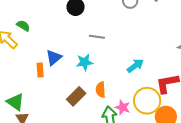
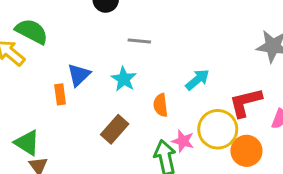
green semicircle: (23, 26) -> (32, 31), size x1.6
cyan star: (85, 62) -> (124, 79), turned -30
orange semicircle: (101, 90) -> (161, 105), moved

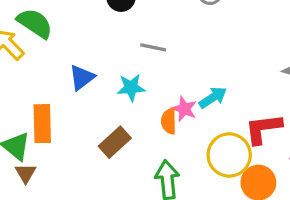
cyan star: (124, 79) -> (131, 88), turned 30
orange rectangle: (60, 94) -> (42, 124), moved, size x1.6
pink star: (183, 141) -> (184, 109), moved

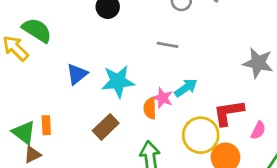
gray line: (153, 47) -> (168, 45), moved
cyan star: (131, 88) -> (118, 81), size x1.4
orange rectangle: (42, 124) -> (46, 125), moved, size x0.6
brown triangle: (26, 173) -> (32, 155), turned 36

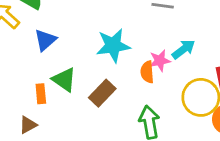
blue triangle: (77, 74) -> (45, 40), moved
pink star: (163, 98) -> (160, 61), turned -30
green triangle: (24, 132) -> (64, 80), moved

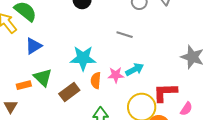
orange semicircle: (147, 72) -> (96, 80), moved
orange rectangle: (41, 94) -> (24, 85), turned 72
brown triangle: (28, 125) -> (10, 106), turned -40

